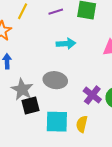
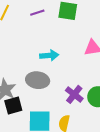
cyan arrow: (66, 44) -> (49, 55), moved

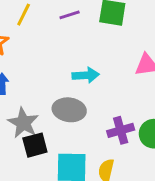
purple cross: (74, 94) -> (121, 130), turned 36

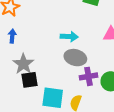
gray ellipse: (69, 110) -> (75, 58), moved

